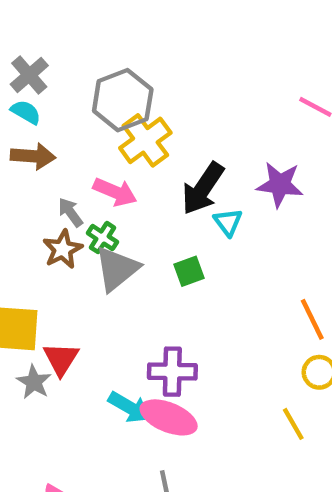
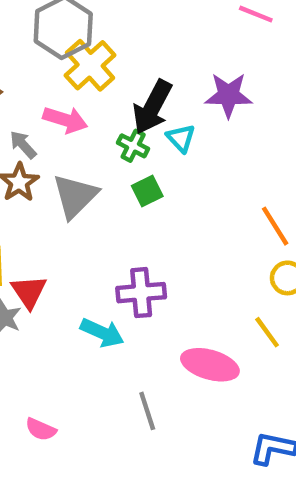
green cross: (102, 238) -> (133, 146), moved
pink ellipse: (169, 417) -> (210, 365), moved

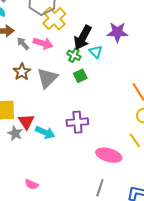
gray arrow: (23, 145) -> (23, 44), moved
cyan arrow: (102, 333) -> (45, 132), moved
gray line: (147, 411) -> (100, 188), moved, turned 36

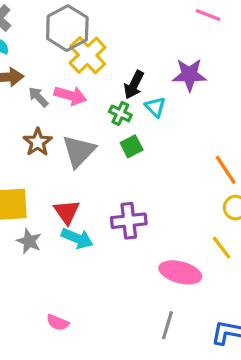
black arrow: (83, 38) -> (134, 85), size x0.7
red triangle: (26, 122) -> (67, 212), moved

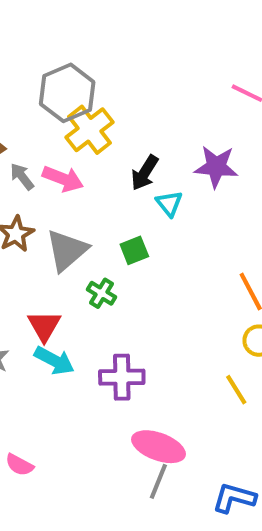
green cross: (120, 113) -> (102, 293), moved
purple cross: (129, 221) -> (122, 377), moved
pink ellipse: (180, 272) -> (158, 447), moved

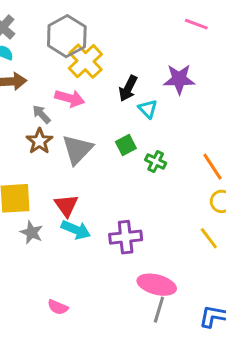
gray arrow: (22, 177) -> (41, 114), moved
green cross: (102, 293) -> (156, 162), moved

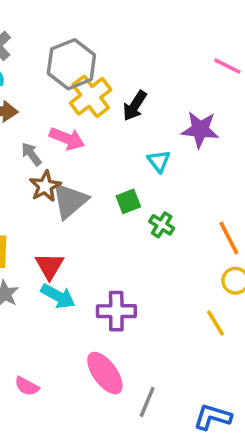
black arrow: (128, 88) -> (135, 106), moved
brown star: (39, 141) -> (45, 186), moved
pink ellipse: (157, 285) -> (105, 373), moved, turned 33

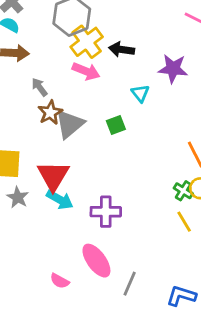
black arrow: (135, 106) -> (122, 49), turned 65
pink arrow: (67, 139) -> (86, 71), moved
green cross: (162, 225) -> (183, 191), moved
red triangle: (49, 266) -> (53, 176), size x1.4
pink semicircle: (27, 386) -> (60, 281), moved

